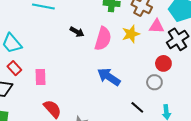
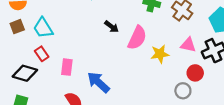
pink triangle: (157, 26) -> (188, 45), moved
yellow star: (131, 34) -> (160, 54), moved
blue arrow: (109, 77) -> (98, 82), moved

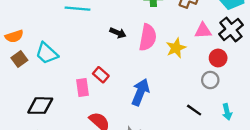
red rectangle: (42, 54) -> (101, 75), moved
blue arrow: (98, 82) -> (140, 92), moved, turned 85

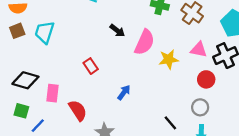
cyan trapezoid: (47, 53) -> (45, 32), turned 50
gray circle: (210, 80) -> (200, 107), moved
pink rectangle: (83, 88) -> (52, 93), moved
blue arrow: (140, 92) -> (124, 92), size x0.6

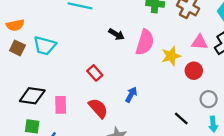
brown square: (17, 31) -> (17, 48), turned -35
cyan trapezoid: (45, 32) -> (45, 46), turned -85
red circle: (206, 79) -> (194, 71), moved
red semicircle: (78, 110) -> (98, 108), moved

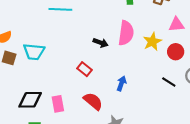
black arrow: (116, 34) -> (101, 43), moved
black line: (181, 118) -> (169, 82), moved

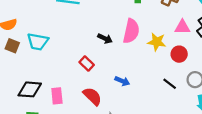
yellow star: (152, 42) -> (157, 42), turned 30
blue arrow: (121, 83) -> (122, 81), turned 88

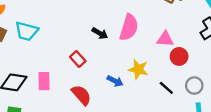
pink triangle: (182, 27) -> (165, 39), moved
yellow star: (157, 42) -> (138, 69), moved
pink rectangle: (57, 96) -> (44, 81), moved

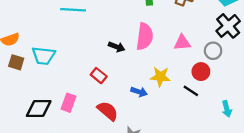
red circle: (179, 56) -> (201, 72), moved
pink rectangle: (44, 81) -> (69, 103), turned 30
gray circle: (194, 86) -> (213, 51), moved

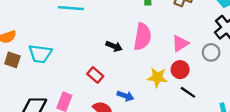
pink triangle: (182, 43) -> (180, 43), turned -30
red circle: (201, 72) -> (180, 70), moved
blue arrow: (139, 92) -> (125, 96), moved

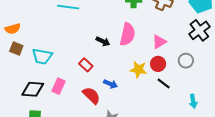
gray circle: (211, 52) -> (186, 61), moved
cyan trapezoid: (40, 54) -> (42, 56), moved

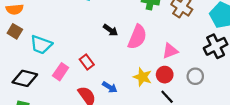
black arrow: (103, 41) -> (110, 30), moved
pink rectangle: (59, 86) -> (61, 72), moved

